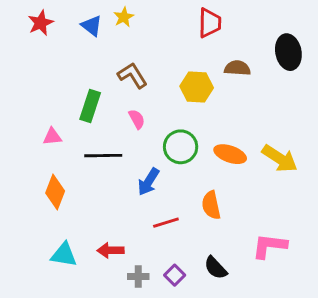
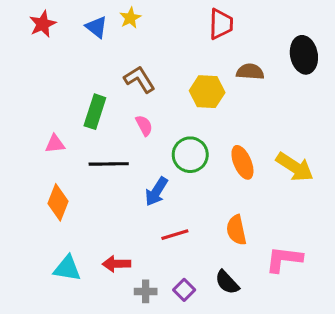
orange ellipse: (230, 154) -> (242, 162), turned 48
orange semicircle: (211, 205) -> (236, 230), moved

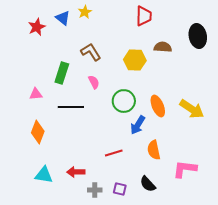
red star: (43, 24) -> (37, 27), moved
blue arrow: (156, 192) -> (138, 125), moved
purple square: (184, 290) -> (120, 189), turned -32

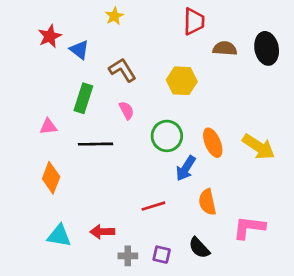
blue triangle: (63, 18) -> (79, 50), moved
brown semicircle: (163, 47) -> (225, 48), moved

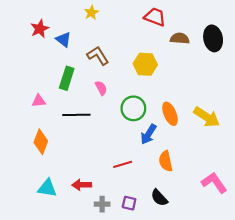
red trapezoid: (194, 21) -> (155, 17), turned -70
pink L-shape: (249, 228) -> (214, 183), moved, turned 48

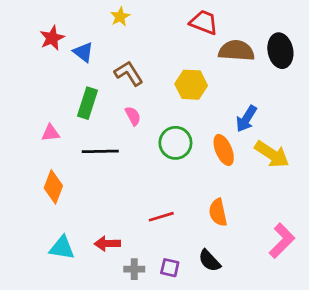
brown semicircle: (180, 38) -> (236, 51), size x1.4
blue arrow: (148, 134) -> (246, 119), moved
pink L-shape: (214, 183) -> (282, 241), turned 80

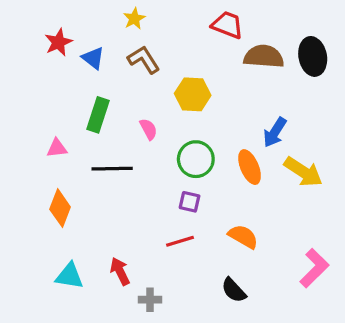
brown L-shape: (129, 73) -> (144, 60), moved
yellow hexagon: (191, 85) -> (193, 94), moved
orange semicircle: (218, 212) -> (243, 237), turned 132
red arrow: (107, 244) -> (120, 271), turned 65
purple square: (170, 268) -> (190, 202), moved

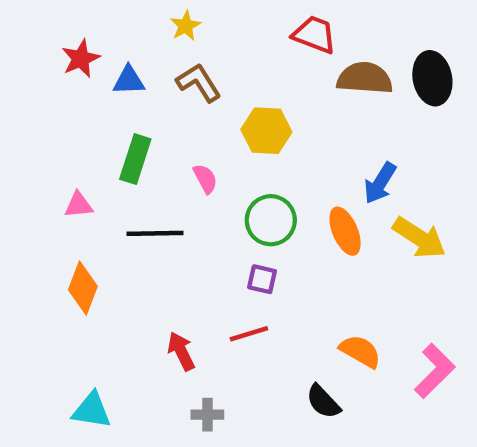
blue triangle: (93, 58) -> (129, 80), turned -40
orange semicircle: (243, 237) -> (360, 351), moved
red arrow: (120, 271) -> (181, 351), moved
cyan triangle: (69, 276) -> (92, 410), moved

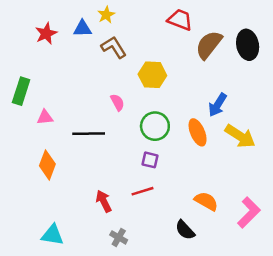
brown semicircle: (365, 78) -> (209, 45), turned -56
blue triangle: (129, 80) -> (82, 29), moved
green rectangle: (135, 159) -> (21, 91), moved
gray cross: (207, 415) -> (119, 237), turned 30

